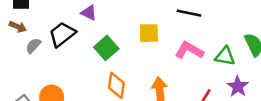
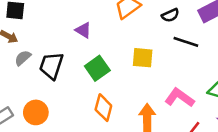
black trapezoid: (62, 34) -> (51, 66), moved, turned -40
pink L-shape: (189, 50) -> (180, 98), moved

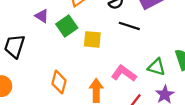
green square: (97, 68) -> (67, 26), moved

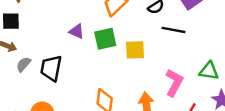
green square: (67, 26) -> (105, 39), turned 30
pink L-shape: (124, 73) -> (174, 83), turned 90

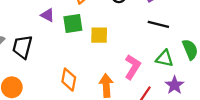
black line: (173, 30) -> (158, 24), moved

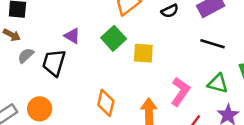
purple triangle: (47, 15) -> (72, 36), moved
green square: (73, 24) -> (114, 38), turned -36

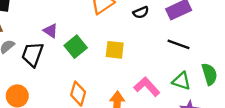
green square: (114, 38) -> (76, 47), moved
pink L-shape: (180, 92) -> (147, 87), turned -80

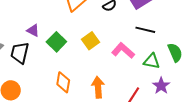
yellow square: (115, 50) -> (91, 41), turned -36
pink L-shape: (147, 87) -> (123, 51), moved

